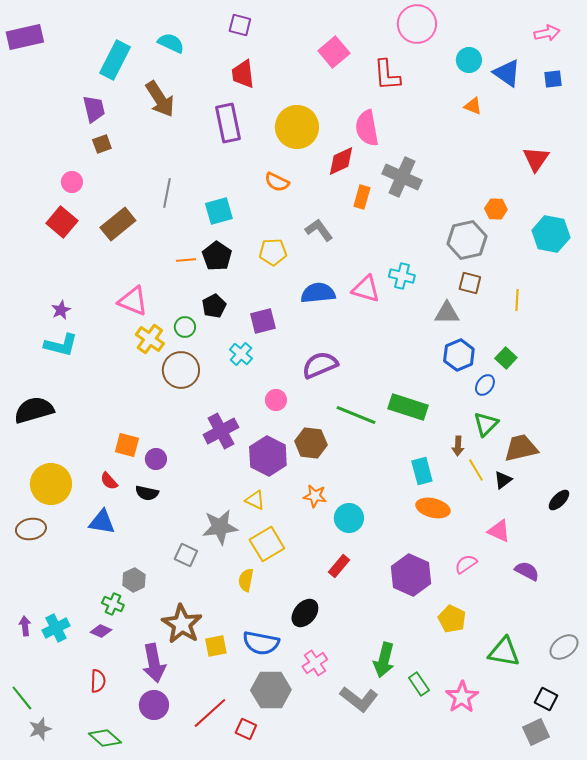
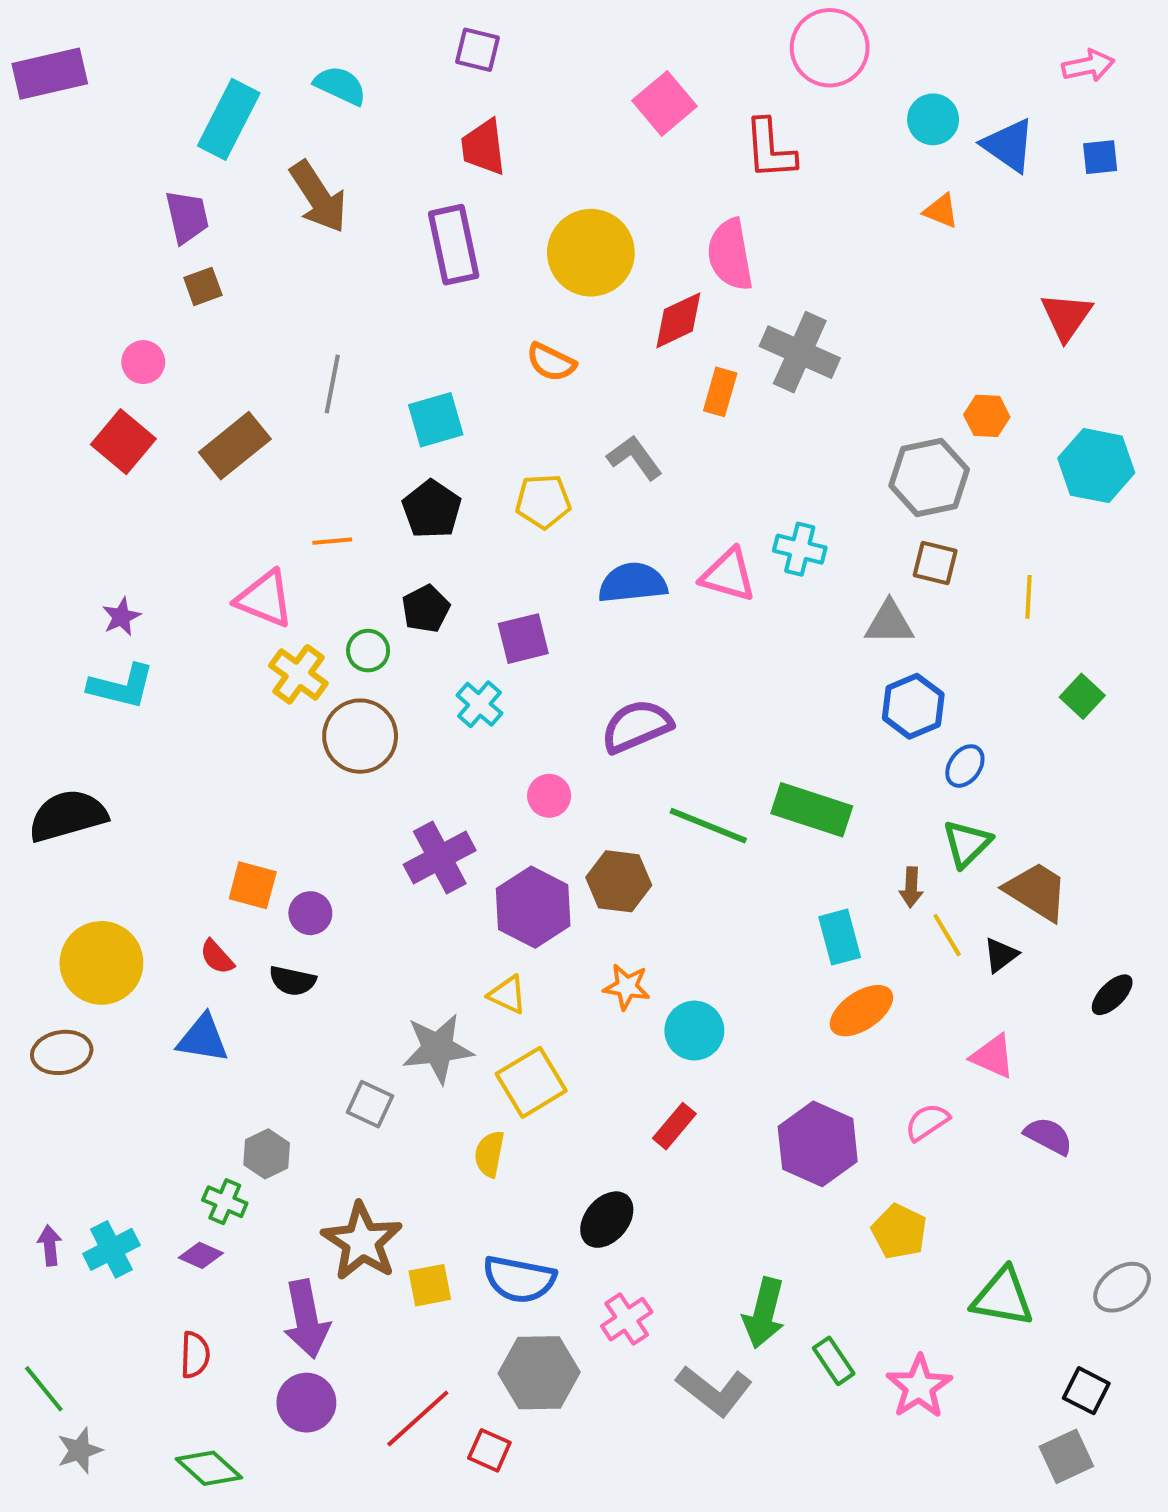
orange line: (186, 260) -> (332, 541), moved
green square: (506, 358) -> (1082, 696), moved
brown trapezoid: (521, 448) -> (1037, 891), turned 45
orange ellipse: (433, 508) -> (861, 1011), turned -48

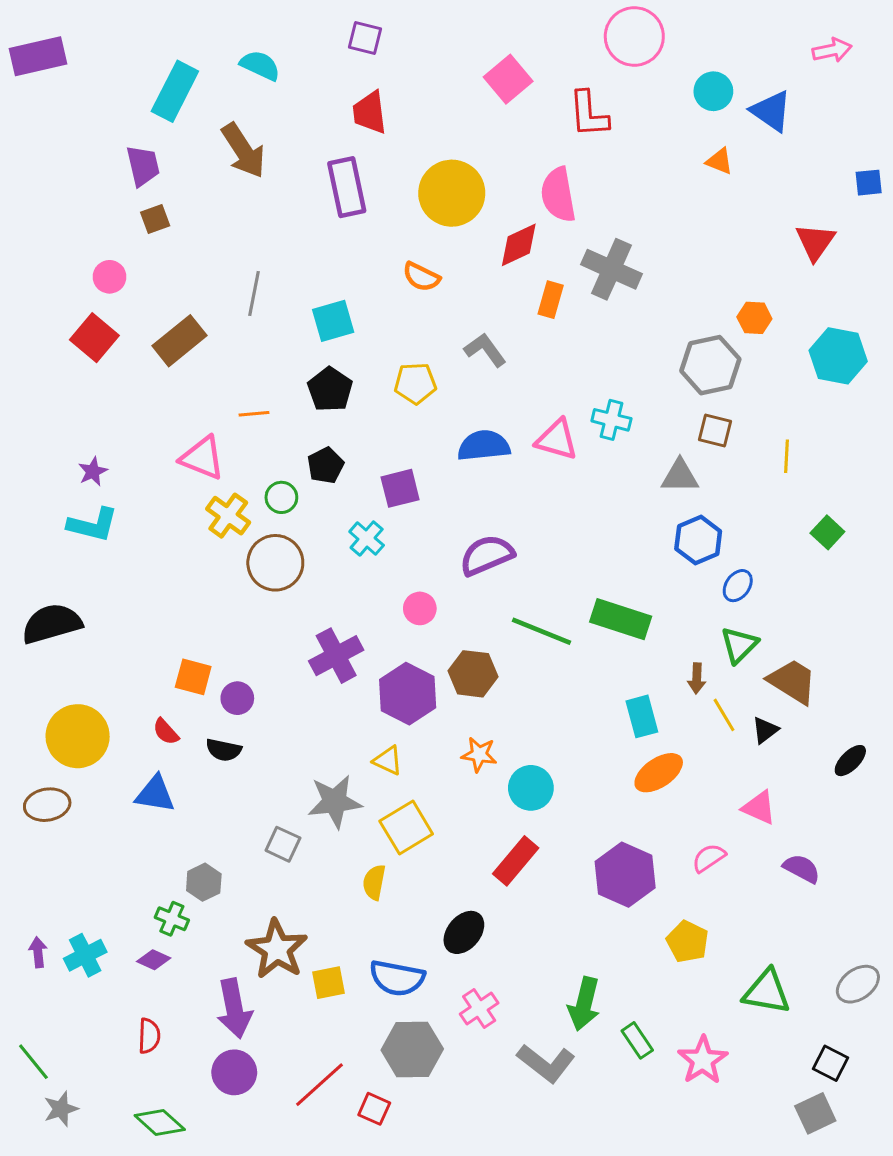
blue square: (1100, 157) -> (869, 183), moved
red rectangle: (674, 1126) -> (516, 861), size x1.4

